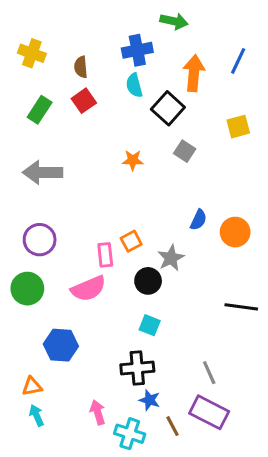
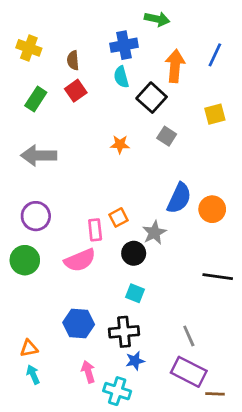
blue semicircle: (198, 220) -> (179, 198), size x1.6
blue hexagon: (61, 345) -> (79, 324), moved
blue star: (150, 400) -> (135, 361), turned -30
brown line: (172, 426) -> (215, 394), moved, turned -60

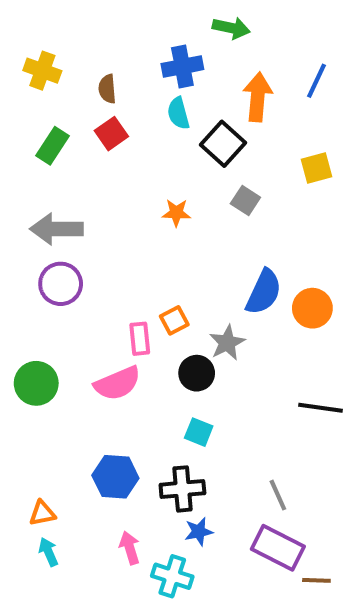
purple circle: (36, 216) -> (61, 284), moved

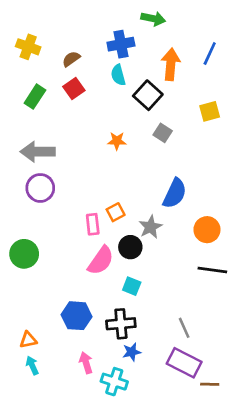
brown semicircle: (107, 89) -> (71, 59), turned 60
orange circle: (312, 308) -> (207, 230), moved
pink semicircle: (117, 383) -> (101, 261), moved, turned -32

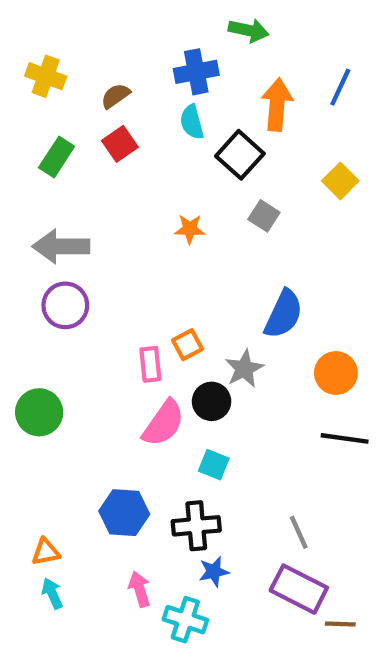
yellow square: (210, 111) -> (340, 181), turned -30

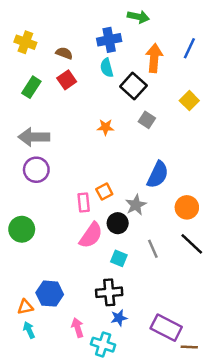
brown semicircle: (116, 96) -> (64, 53), turned 56
black line: (345, 438) -> (192, 244), turned 35
blue hexagon: (124, 513) -> (50, 294), moved
gray line: (299, 532) -> (153, 249), moved

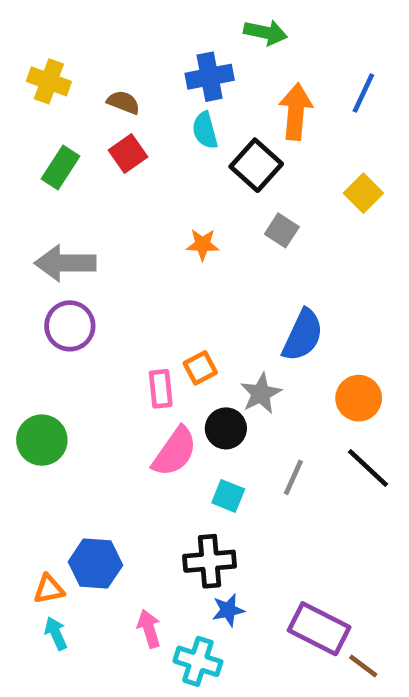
gray line: (153, 249) -> (293, 477), turned 48
brown line: (189, 347) -> (363, 666), turned 35

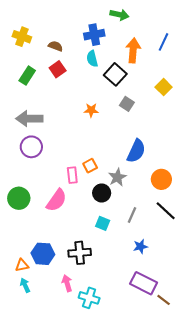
pink semicircle: (175, 452) -> (57, 200), moved
black cross: (210, 561) -> (80, 253), moved
blue star: (228, 610) -> (140, 246), moved

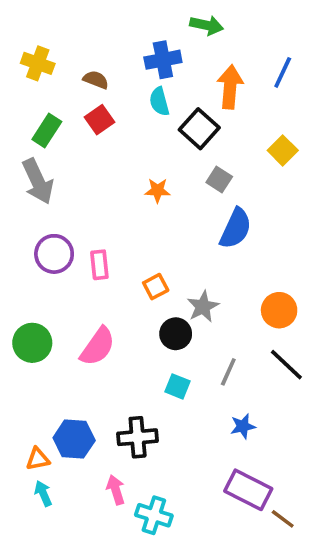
gray arrow: (29, 119) -> (38, 181), moved, turned -115
blue semicircle: (136, 151) -> (236, 229), moved
pink rectangle: (72, 175) -> (99, 265), moved

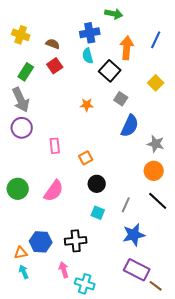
purple circle: (54, 254) -> (22, 128), moved
gray star: (203, 307) -> (156, 144), moved, turned -30
blue star: (243, 426) -> (134, 235), size x1.6

